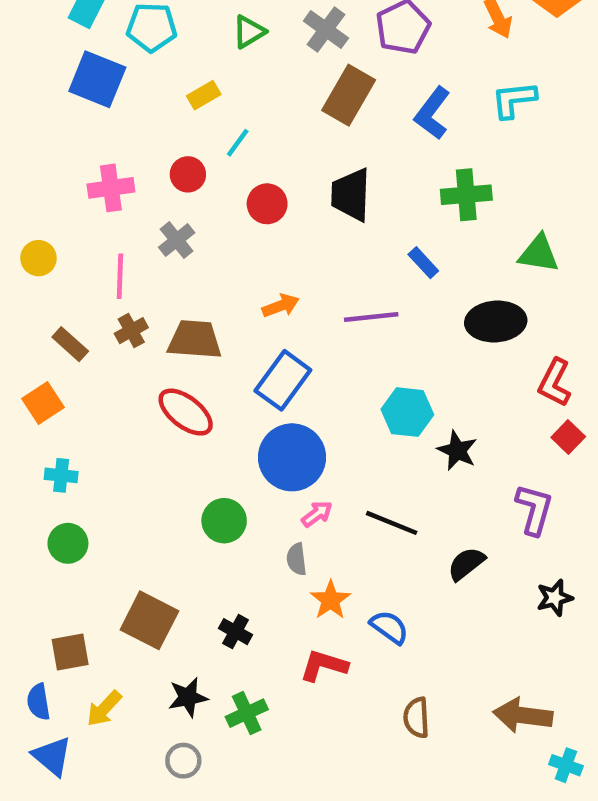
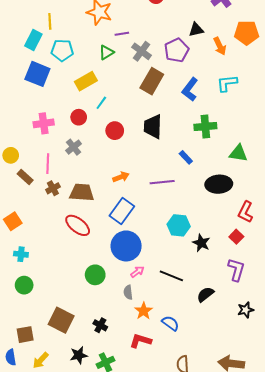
yellow rectangle: (204, 95) -> (86, 81), size x1.5
brown rectangle: (70, 344) -> (25, 177), moved
red square: (568, 437) -> (236, 237), moved

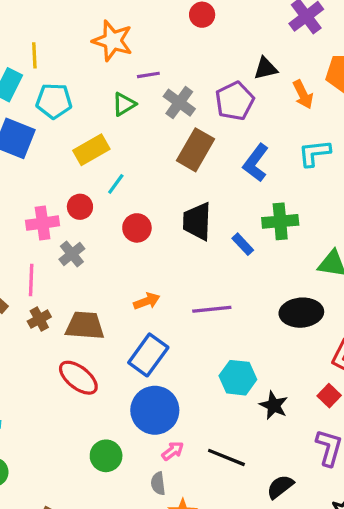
pink cross: (44, 123) -> (43, 223), moved
blue rectangle: (186, 157) -> (243, 244), moved

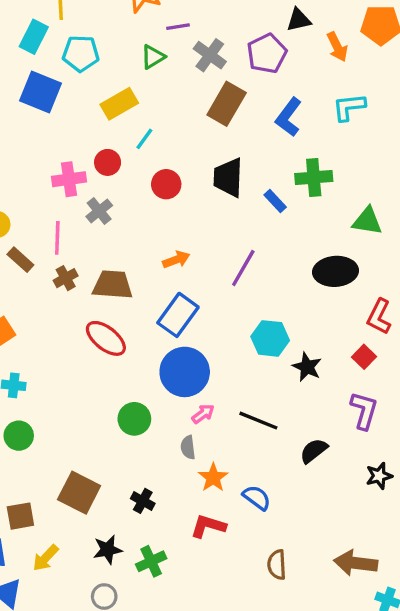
purple line: (212, 309) -> (243, 268), turned -54

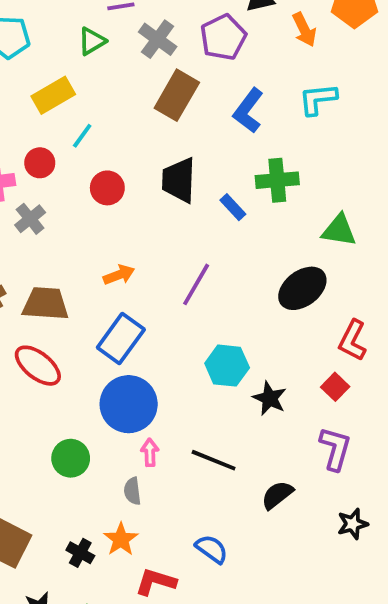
black ellipse: (335, 271) -> (302, 288), turned -33
pink arrow: (203, 414) -> (150, 452), turned -55
orange star: (213, 478) -> (121, 539), moved

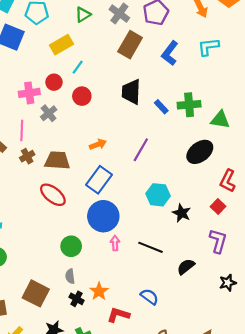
green cross: (277, 180) -> (189, 105), moved
red circle: (107, 188) -> (82, 96), moved
gray semicircle: (132, 491) -> (70, 276), moved

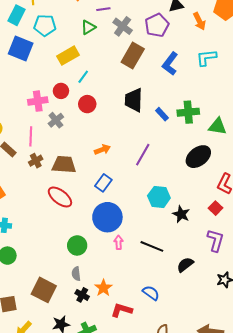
blue rectangle: (99, 180) -> (103, 183), size x0.7

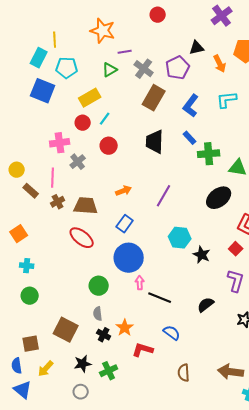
red circle: (61, 91) -> (83, 123), moved
blue rectangle: (162, 114) -> (190, 138), moved
black line: (152, 246) -> (160, 298), moved

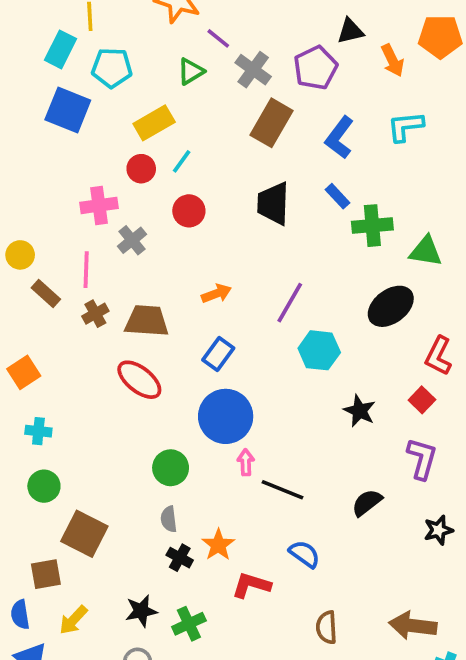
purple line: (125, 52) -> (218, 38), turned 48
cyan hexagon: (180, 238) -> (319, 350), moved
brown square: (66, 330) -> (84, 534), moved

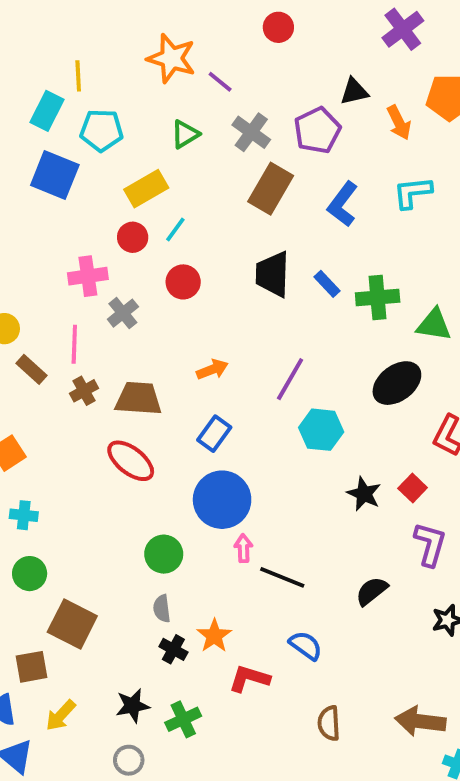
purple line: (218, 38) -> (220, 82), moved
blue rectangle: (338, 196) -> (327, 284), moved
red square: (422, 400) -> (413, 488), moved

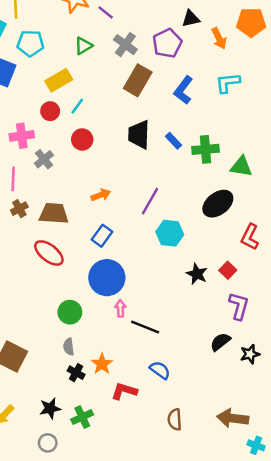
black semicircle: (372, 591) -> (220, 342), moved

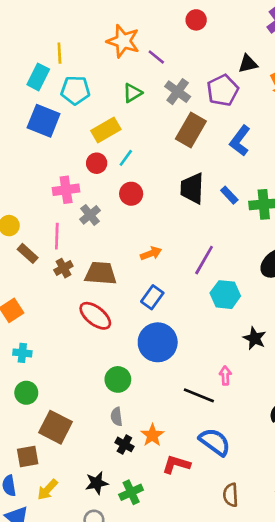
pink arrow: (120, 308) -> (225, 375), moved
blue semicircle: (160, 370) -> (215, 442), size x1.4

